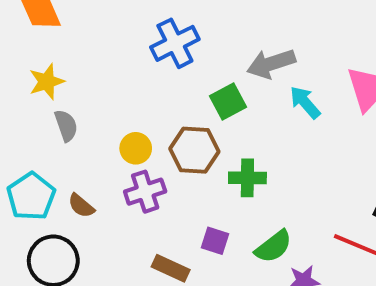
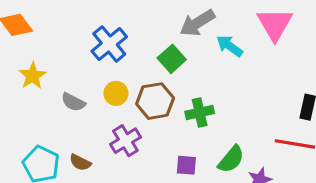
blue cross: (175, 43) -> (109, 44), moved
gray semicircle: (66, 126) -> (73, 102), moved, turned 150
yellow circle: (136, 148) -> (116, 93), moved

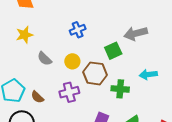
blue cross: (109, 44) -> (78, 30), size x0.7
cyan arrow: (230, 46) -> (148, 75), moved, turned -60

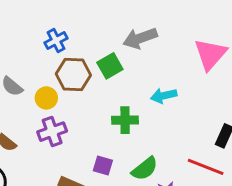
yellow circle: (72, 61) -> (46, 98), moved
brown hexagon: (95, 73) -> (73, 74), moved

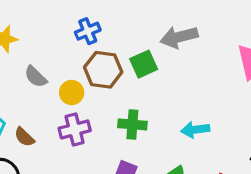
cyan arrow: (164, 96) -> (195, 130), moved
green cross: (125, 120) -> (132, 124), moved

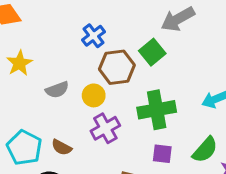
gray semicircle: (36, 77) -> (57, 90), turned -50
green cross: (132, 124) -> (157, 110), size x1.4

